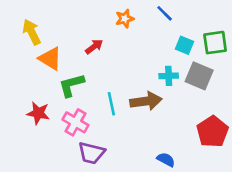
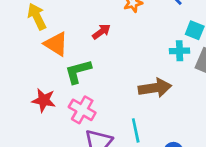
cyan cross: (169, 76) -> (180, 51), moved
cyan line: (111, 104) -> (136, 130), moved

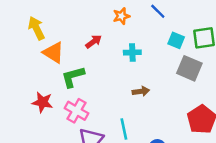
cyan cross: (180, 51) -> (132, 52), moved
brown arrow: (155, 88) -> (141, 91), size x0.6

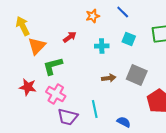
cyan square: (176, 40) -> (129, 39), moved
orange triangle: (53, 52) -> (37, 46), turned 42
gray square: (189, 68) -> (137, 75), moved

